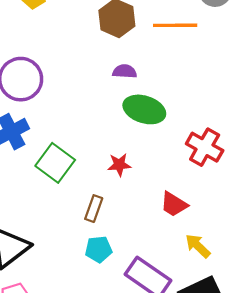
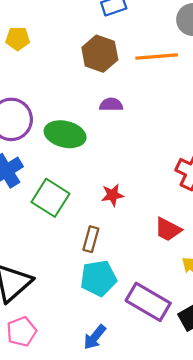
green ellipse: (144, 109) -> (65, 134), moved
cyan pentagon: (99, 249) -> (98, 278), size x1.4

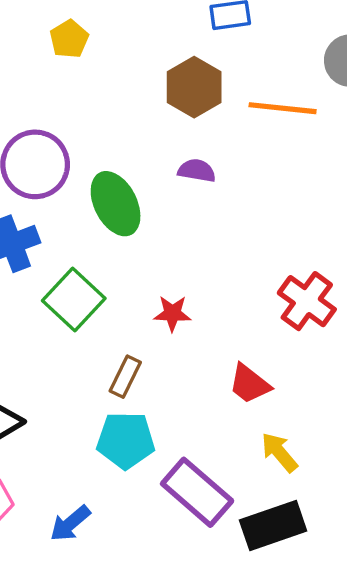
yellow pentagon: (18, 39) -> (69, 39), turned 30
green ellipse: (65, 134) -> (116, 204), turned 39
blue arrow: (95, 337) -> (70, 523), moved

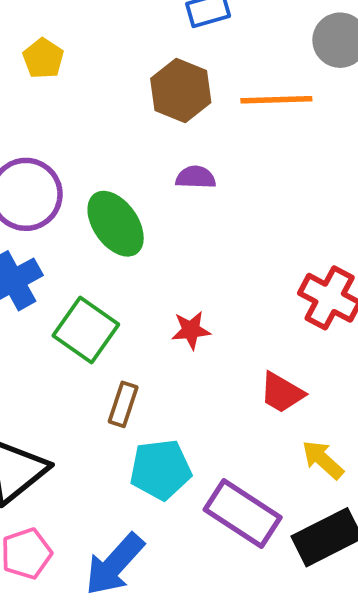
brown rectangle: (125, 377) -> (123, 404), moved
blue arrow: (70, 523) -> (115, 564), size x1.5

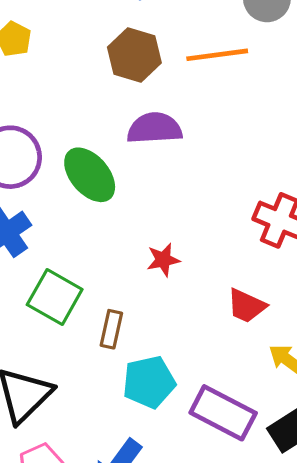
purple semicircle: (196, 177) -> (154, 128), size x1.6
green square: (86, 330) -> (55, 297), moved

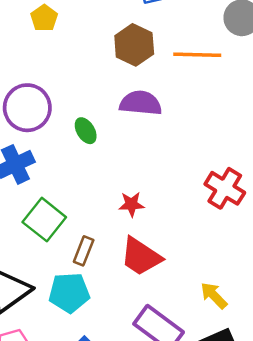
green ellipse: (90, 175) -> (86, 131), size x0.6
red trapezoid: (247, 306) -> (141, 257), moved, size x1.4
cyan pentagon: (149, 382) -> (69, 293), moved

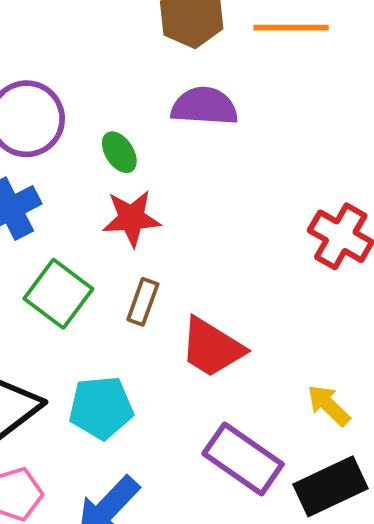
red star: (131, 204) -> (131, 218), moved, size x1.4
brown rectangle: (84, 251) -> (143, 302), moved

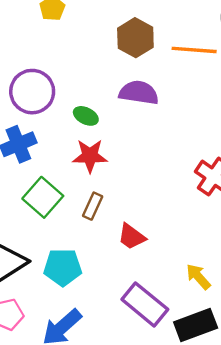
green ellipse: (119, 152) -> (86, 116), turned -35
red trapezoid: (212, 348) -> (132, 237), size x0.7

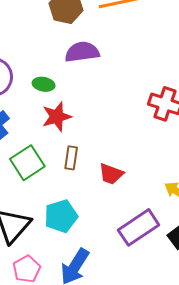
green square: (43, 197) -> (27, 163), turned 32
purple rectangle: (145, 304) -> (139, 227), turned -57

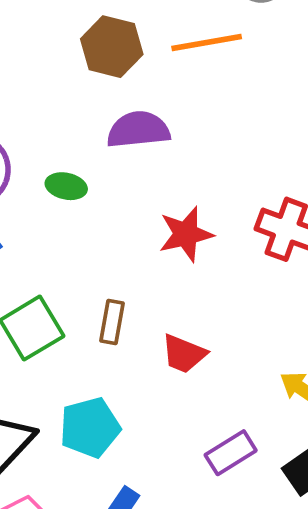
red star: (57, 117) -> (186, 234), moved
purple rectangle: (139, 227) -> (231, 453), size x0.7

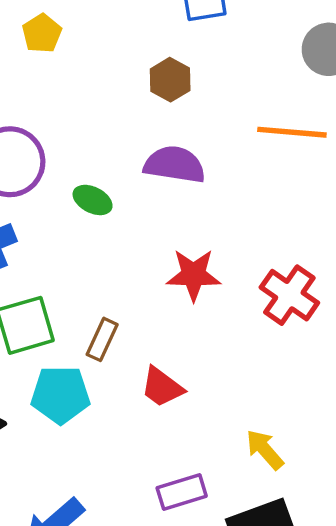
orange line: (207, 42) -> (292, 132), moved
brown hexagon: (112, 47) -> (170, 80), size x0.7
cyan pentagon: (90, 427) -> (61, 395), moved

